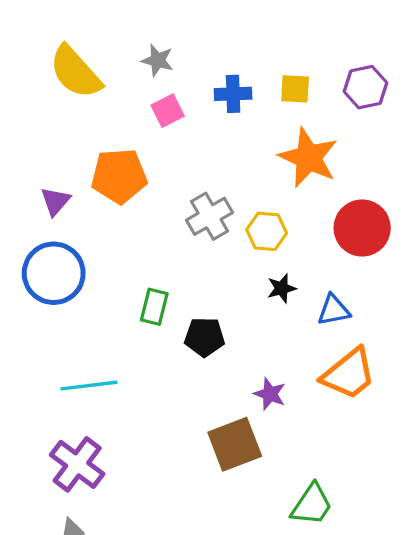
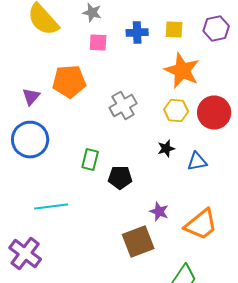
pink square: (168, 111) -> (98, 42), turned 30
yellow hexagon: (267, 231) -> (176, 110), moved
orange trapezoid: (349, 374) -> (201, 224), moved
purple cross: (77, 464) -> (25, 254), moved

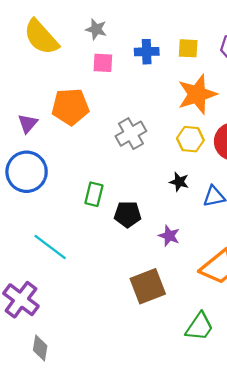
orange star: (182, 70) -> (197, 94), turned 30
black star: (166, 148) -> (179, 182), turned 30
cyan line: (51, 206) -> (50, 247), turned 44
purple star: (159, 212) -> (169, 236), moved

